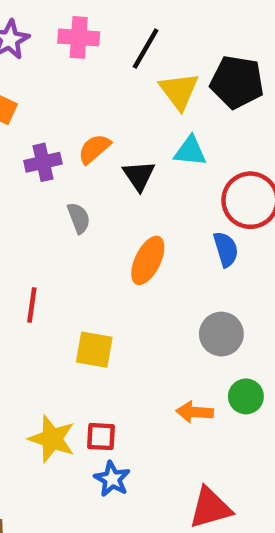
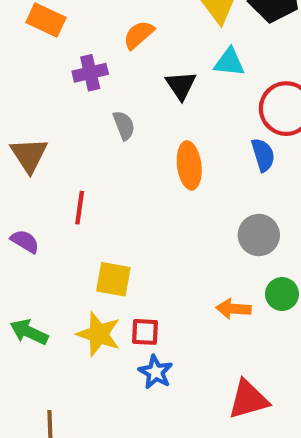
orange semicircle: (94, 149) -> (139, 35), moved
orange ellipse: (148, 260) -> (189, 165), turned -33
yellow square: (94, 350) -> (113, 279), moved

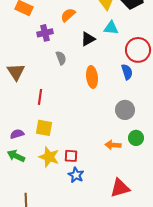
black triangle: (181, 85) -> (88, 39), turned 35
purple semicircle: (25, 241) -> (17, 134), moved, turned -48
yellow square: (113, 279) -> (44, 128), moved

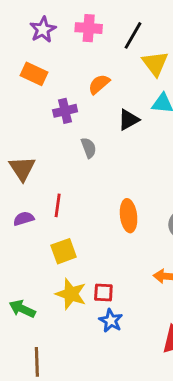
orange ellipse: (92, 77) -> (129, 216), moved
yellow square: (44, 128) -> (64, 251), turned -30
purple semicircle: (17, 134) -> (24, 219), moved
green arrow: (16, 156) -> (22, 309), moved

